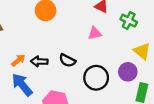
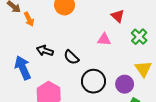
orange arrow: (18, 60) -> (29, 19), moved, turned 88

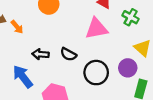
pink triangle: (104, 39) -> (96, 29), size x1.6

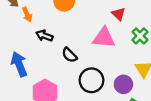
black arrow: (41, 54) -> (44, 36), moved

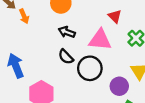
black arrow: (44, 36) -> (67, 32), moved
black circle: (91, 80) -> (90, 68), moved

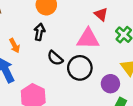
orange arrow: (24, 16) -> (15, 46), moved
black arrow: (67, 32) -> (39, 32), moved, turned 84

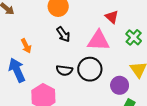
black arrow: (39, 32) -> (63, 34), moved, turned 133
black semicircle: (55, 58) -> (64, 70), moved, turned -35

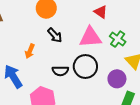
green cross: (134, 37) -> (118, 39), moved
orange arrow: (26, 46) -> (30, 51), moved, turned 56

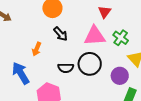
red triangle: (101, 12) -> (105, 12), turned 32

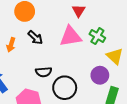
orange arrow: (37, 49) -> (11, 45), moved
black circle: (90, 64) -> (65, 88), moved

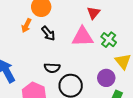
orange arrow: (11, 45) -> (26, 25), moved

